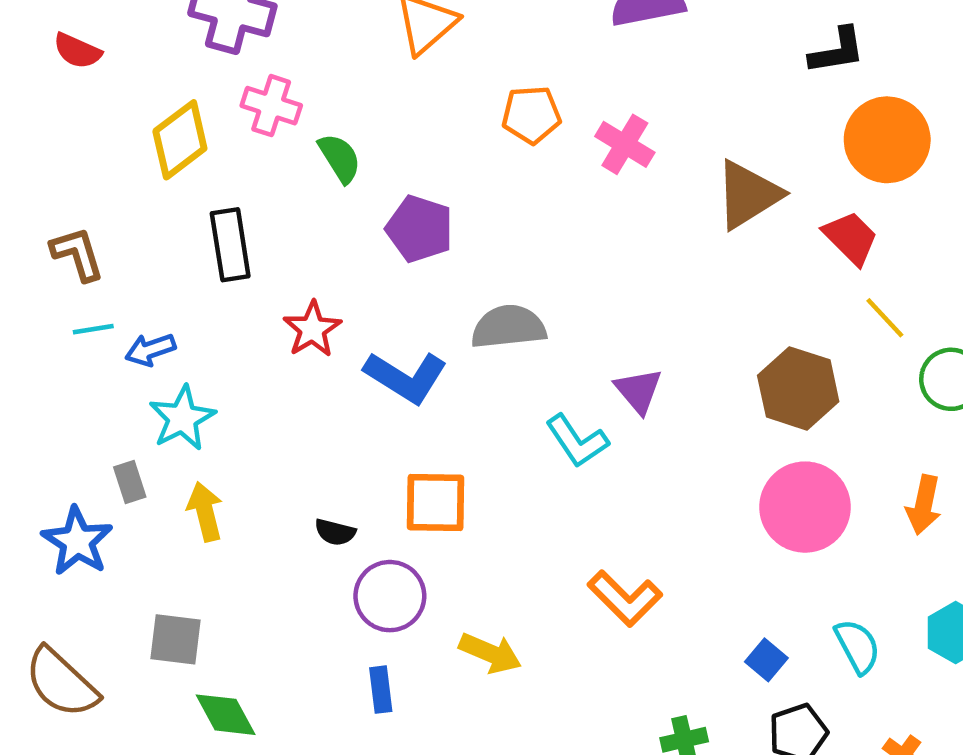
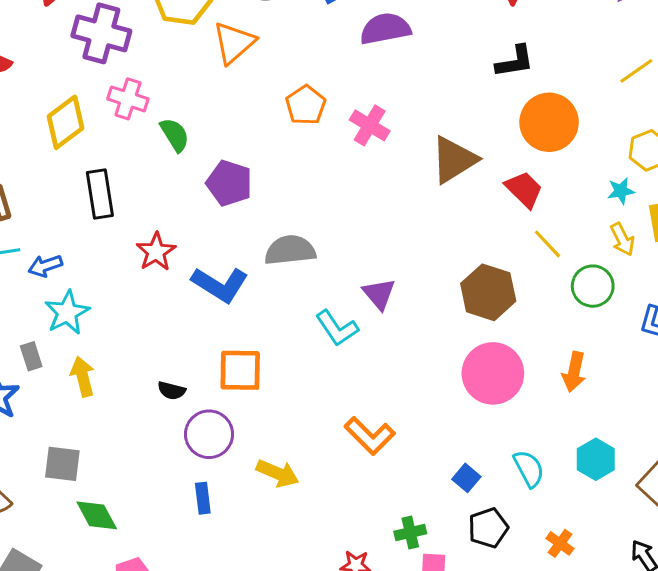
orange pentagon: (531, 115) -> (306, 105), turned -30

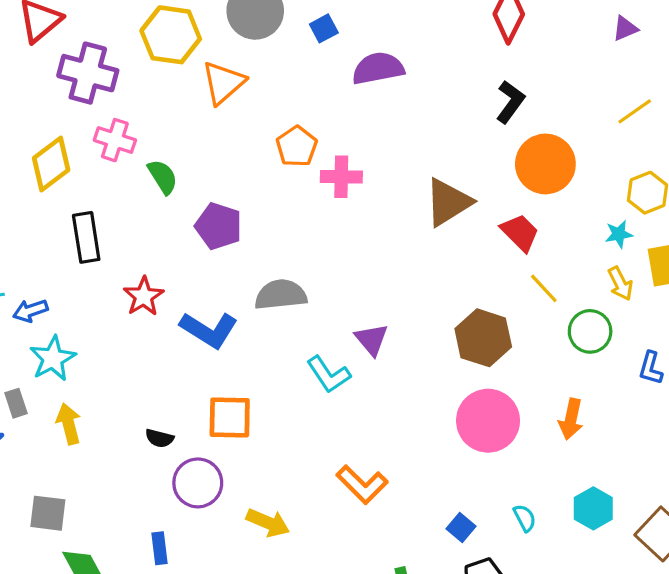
black L-shape: (515, 61) -> (510, 102), turned -45
pink cross: (370, 125) -> (341, 177), moved, turned -30
cyan semicircle: (529, 469) -> (525, 518), size x0.7
blue rectangle: (203, 498) -> (160, 548), moved

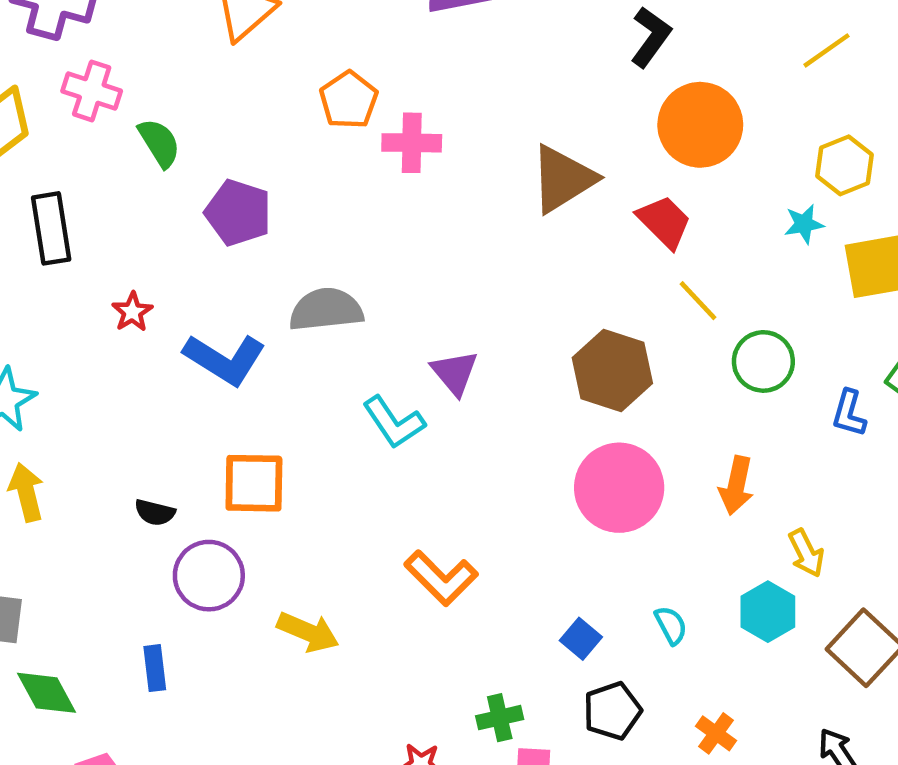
yellow arrow: (620, 284) -> (806, 553), moved
red star: (144, 296) -> (132, 312), size x0.7

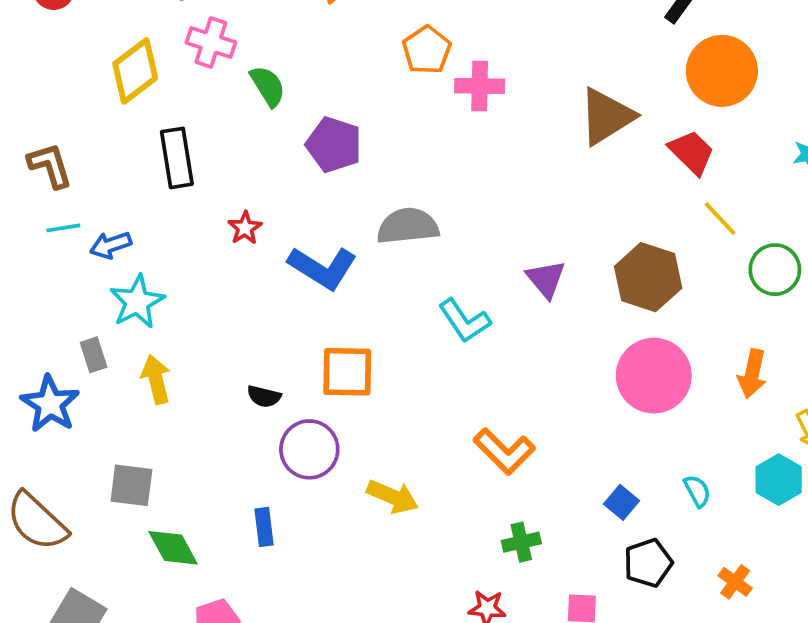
purple triangle: (455, 373) -> (546, 279), moved
green cross: (500, 718) -> (521, 542), moved

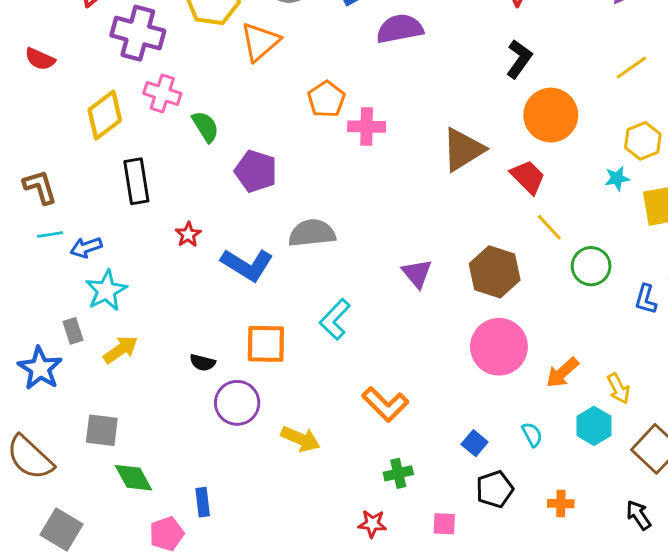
cyan L-shape: (465, 321) -> (335, 319), moved, turned 78
orange arrow: (752, 374) -> (562, 373), moved, turned 36
yellow arrow: (156, 379) -> (121, 350), turned 69
blue rectangle: (264, 527) -> (203, 502), moved
orange cross: (735, 582) -> (561, 504), turned -35

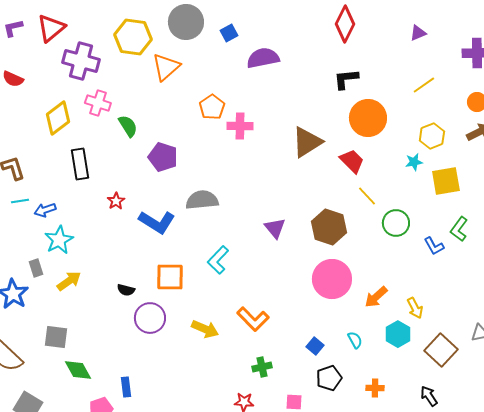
black L-shape: (519, 59) -> (346, 79), turned -132
blue L-shape: (646, 299) -> (434, 246), turned -45
yellow arrow: (300, 439) -> (205, 329), moved

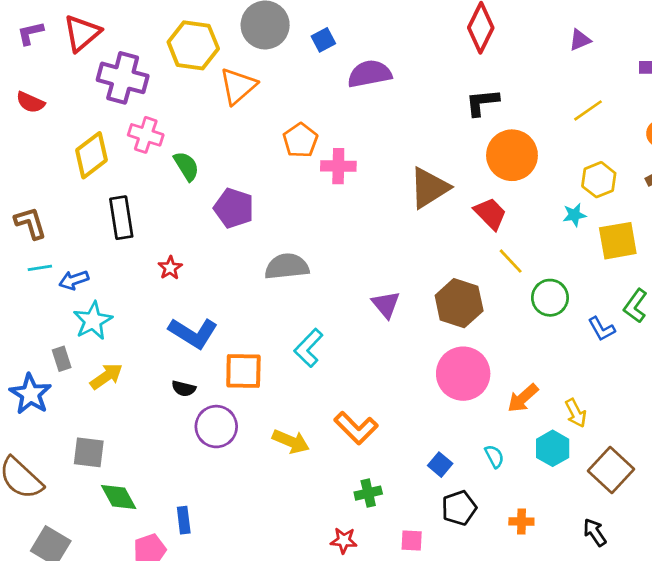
blue L-shape: (157, 222) -> (193, 333), moved

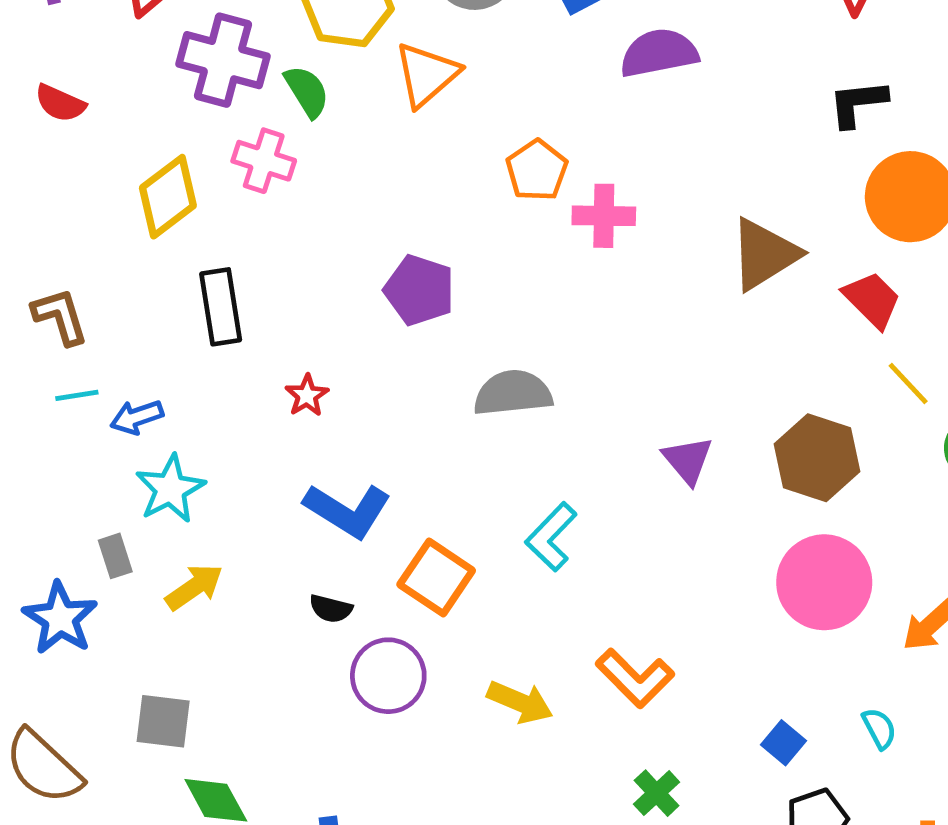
green semicircle: (186, 166) -> (307, 91), moved
orange square: (243, 371) -> (436, 578), turned 33
green cross: (368, 493) -> (657, 793), turned -30

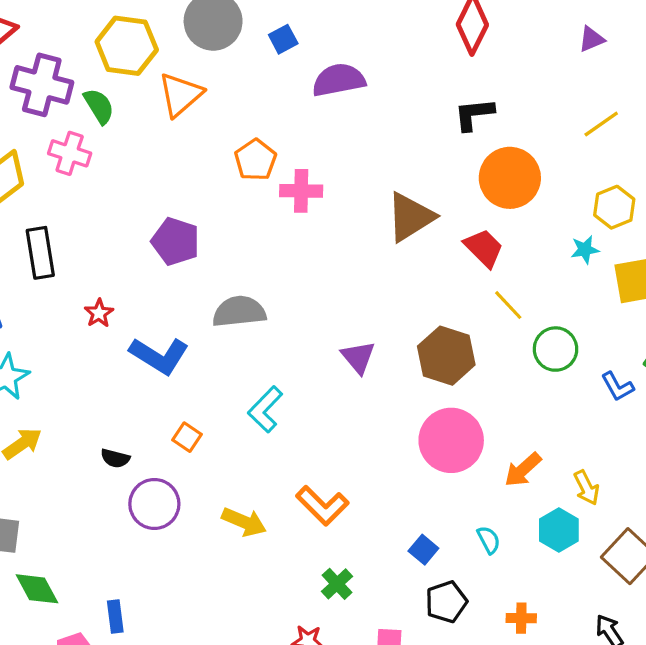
blue L-shape: (348, 510) -> (159, 356), moved
orange square: (436, 578) -> (187, 437), size x0.6

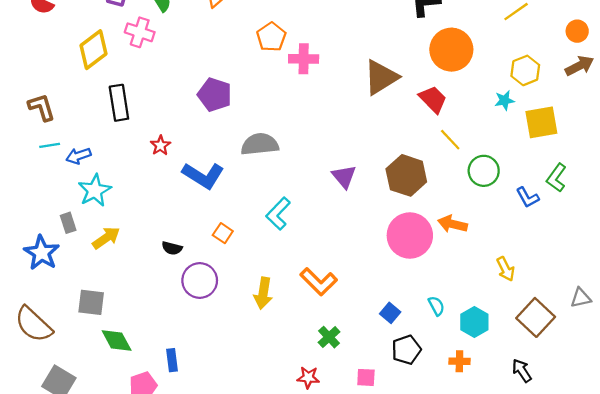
orange arrow: (523, 470) -> (453, 224), moved, turned 56
yellow arrow: (244, 522) -> (263, 293), turned 76
cyan hexagon: (559, 530) -> (474, 322), moved

